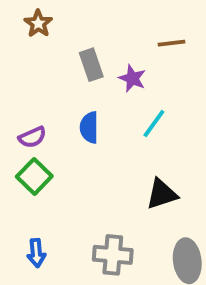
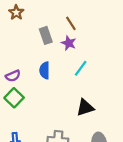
brown line: (172, 43) -> (71, 23), moved, turned 64

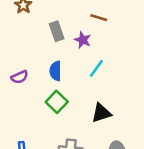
brown line: (71, 23) -> (99, 18), moved, turned -40
green square: (14, 98) -> (57, 102), moved

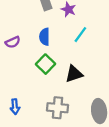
black triangle: (101, 113) -> (74, 74), moved

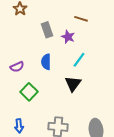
green square: (46, 64) -> (29, 92), moved
black triangle: (74, 74) -> (73, 84), moved, turned -36

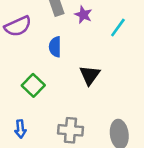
cyan line: (79, 60) -> (118, 28), moved
purple semicircle: (17, 67) -> (18, 26), moved, size x1.5

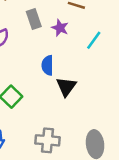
blue semicircle: (55, 47) -> (48, 65), moved

